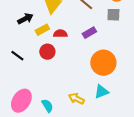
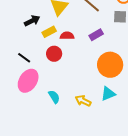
pink ellipse: (21, 101) -> (28, 81), moved
cyan semicircle: (47, 106) -> (54, 97), moved

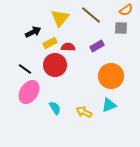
red circle: (54, 54) -> (55, 65), size x1.5

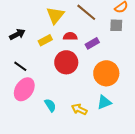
black arrow: (33, 32) -> (17, 34), moved
red semicircle: (68, 47) -> (70, 36), moved
red circle: (55, 65) -> (66, 62), moved

